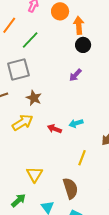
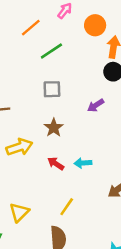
gray square: (18, 70) -> (52, 89), moved, size x0.7
brown star: (34, 98) -> (54, 128), moved
yellow line: (82, 158) -> (67, 207), moved

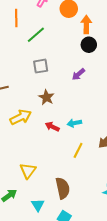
orange line: (31, 28) -> (16, 18), turned -42
yellow line: (67, 207) -> (78, 150), moved

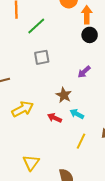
purple arrow: (78, 74) -> (84, 72), moved
brown star: (46, 97) -> (64, 95), moved
cyan arrow: (74, 123) -> (77, 114), turned 40

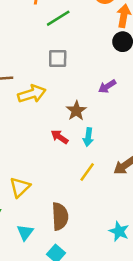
yellow arrow: (23, 109) -> (32, 94), moved
cyan arrow: (77, 114) -> (88, 137), turned -120

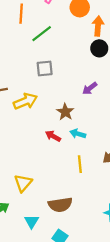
cyan arrow: (88, 137) -> (78, 134), turned 104
yellow line: (87, 172) -> (80, 164), turned -36
brown semicircle: (60, 216) -> (60, 205), turned 90

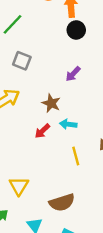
gray square: (45, 68) -> (22, 61), turned 36
red arrow: (53, 136) -> (42, 131), turned -64

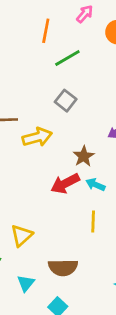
red arrow: (42, 131) -> (65, 183), size x1.5

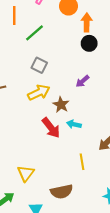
yellow arrow: (37, 137) -> (39, 92), moved
red arrow: (65, 183) -> (51, 128), turned -90
yellow line: (93, 222) -> (82, 162), moved

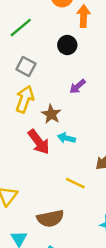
black circle: (89, 43) -> (67, 45), moved
yellow arrow: (39, 92) -> (25, 99), turned -45
yellow line: (82, 162) -> (75, 183), turned -56

